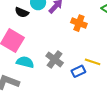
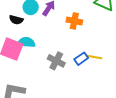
cyan semicircle: (25, 62) -> (26, 42), moved
blue rectangle: (78, 71) -> (81, 59), moved

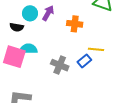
yellow line: (94, 57) -> (96, 49), moved

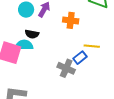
black semicircle: (17, 27) -> (32, 34), moved
gray cross: (60, 65) -> (66, 68), moved

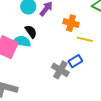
black semicircle: (32, 34) -> (31, 32), turned -144
yellow line: (92, 46) -> (85, 39), moved

